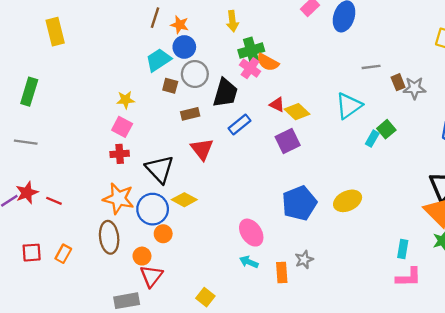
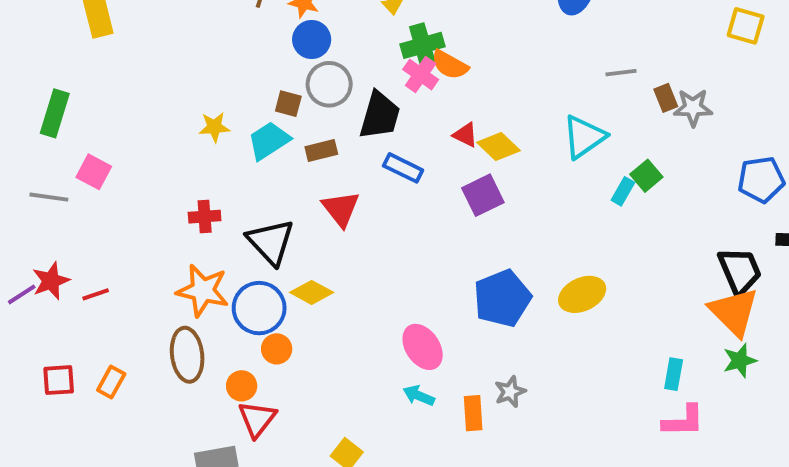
cyan trapezoid: (158, 60) -> (269, 141), moved
blue rectangle: (239, 125) -> (403, 168), turned 65
pink square: (122, 127) -> (94, 172), moved
red line: (54, 201) -> (96, 294), turned -42

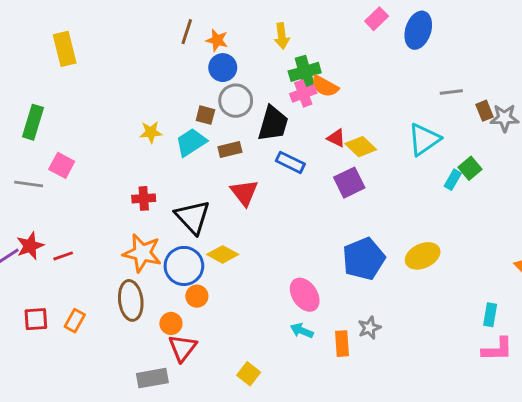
pink cross: (421, 75) -> (303, 93), turned 35

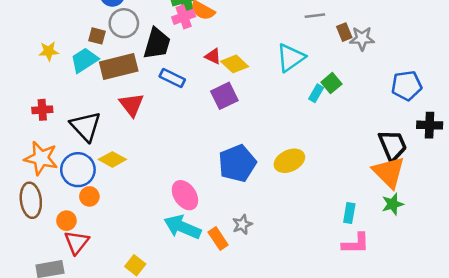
brown rectangle: (230, 150) -> (119, 66), size x1.8
cyan arrow: (302, 331) -> (182, 227), size x1.8
orange rectangle: (342, 344) -> (218, 238), turned -30

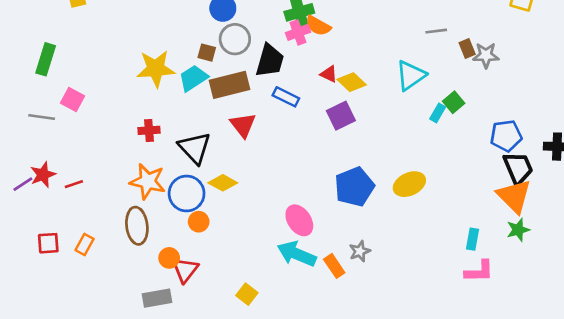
yellow star: (49, 51) -> (156, 69), size x1.8
blue pentagon: (407, 86) -> (506, 136), moved
orange circle: (66, 221) -> (169, 258), moved

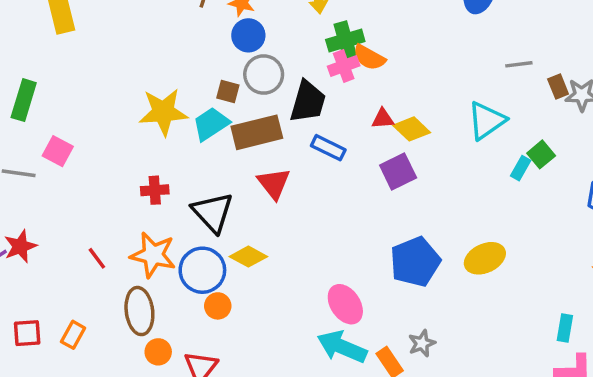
red triangle: (329, 74) -> (383, 119), turned -30
red line: (74, 184) -> (97, 258), moved, turned 72
orange circle: (169, 258) -> (158, 352), moved

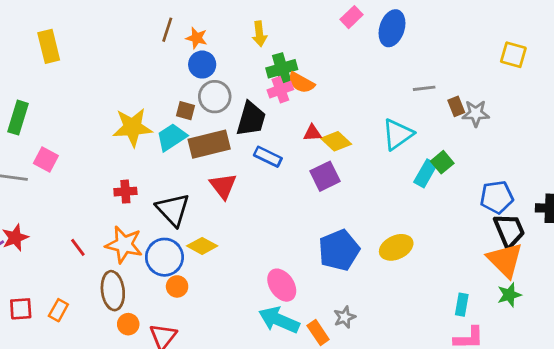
cyan rectangle: (521, 168) -> (425, 173), size x1.4

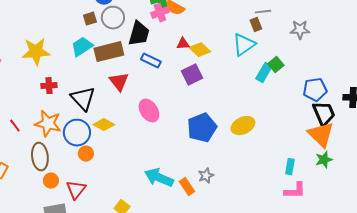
brown rectangle: (456, 106) -> (256, 25), moved
brown square: (185, 111) -> (90, 19), moved, turned -32
yellow star: (132, 127) -> (36, 52), moved
pink ellipse: (282, 285) -> (149, 111), moved

